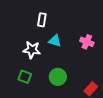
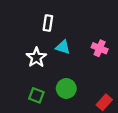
white star: (32, 50) -> (36, 57), turned 30
green square: (25, 77) -> (36, 95), moved

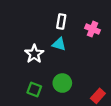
white rectangle: (48, 23) -> (61, 22), moved
pink cross: (100, 48) -> (93, 29), moved

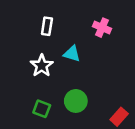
white rectangle: (61, 22) -> (47, 26), moved
pink cross: (93, 29) -> (102, 28), moved

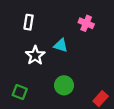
white rectangle: (47, 26) -> (29, 22), moved
green square: (42, 109) -> (20, 92), moved

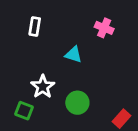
white star: (35, 55) -> (43, 87), moved

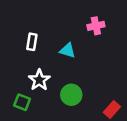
white rectangle: (35, 27) -> (32, 42), moved
pink cross: (104, 28) -> (96, 26), turned -35

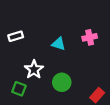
pink cross: (96, 26) -> (90, 37), moved
white rectangle: (32, 42) -> (16, 36), moved, turned 64

